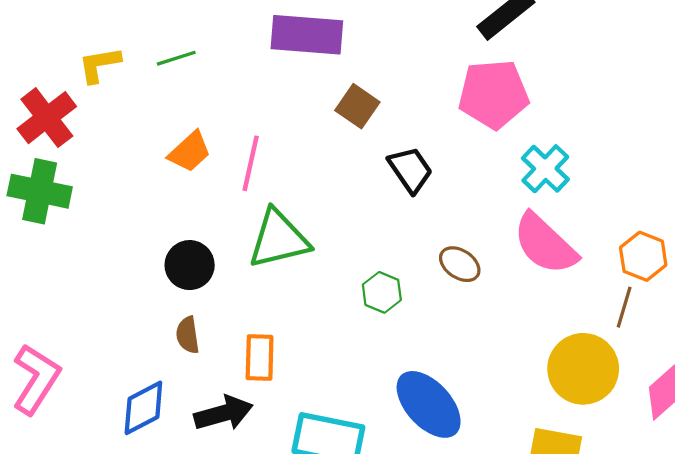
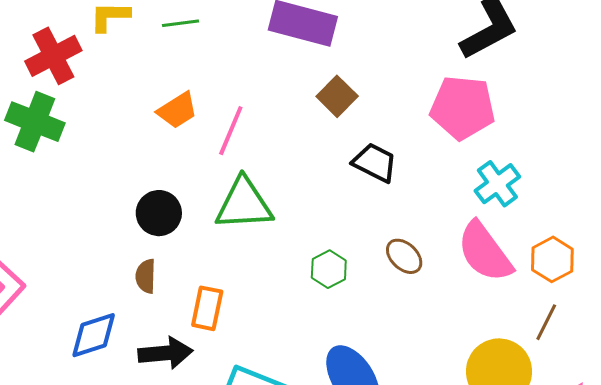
black trapezoid: (410, 170) -> (375, 163), turned -39
orange hexagon: (643, 256) -> (552, 259), moved

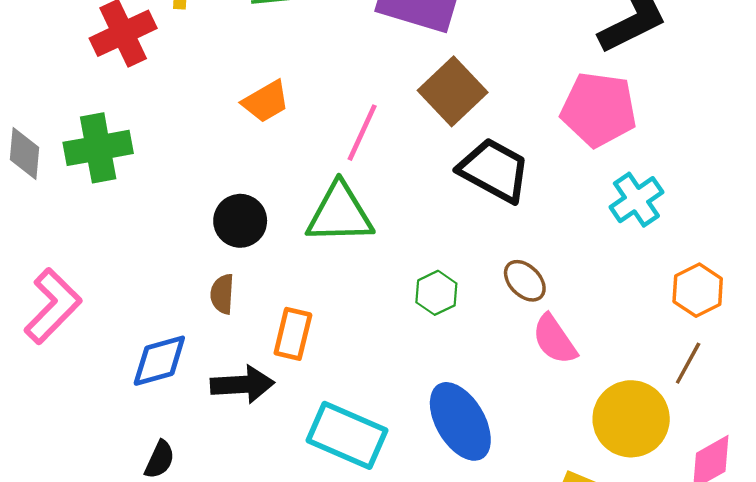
brown square: (337, 96) -> (453, 91), size x1.4
green cross: (35, 122) -> (98, 148), moved, turned -34
pink line: (231, 131) -> (362, 133), moved
black trapezoid: (375, 163) -> (494, 170), size x1.4
pink semicircle: (485, 252) -> (554, 339), moved, size x0.7

